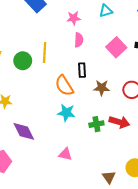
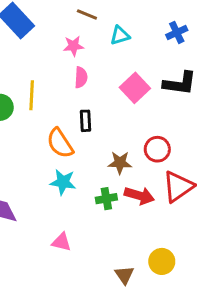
brown star: (102, 88) -> (120, 163), moved

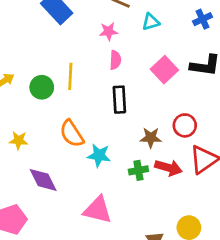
black rectangle: (85, 121) -> (119, 100), size x1.4
orange semicircle: (60, 143) -> (72, 134), moved
pink triangle: (62, 242) -> (98, 210), size x1.6

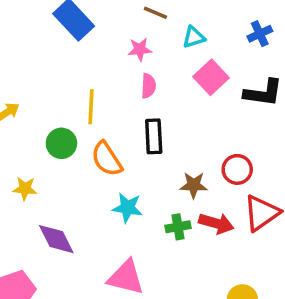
pink square: (164, 70) -> (211, 77), moved
green circle: (42, 87) -> (61, 143), moved
orange semicircle: (72, 134) -> (107, 159), moved

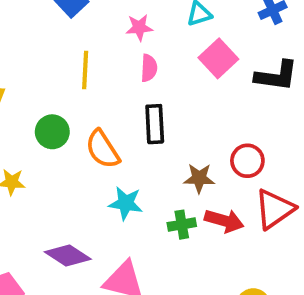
yellow line: (91, 107) -> (85, 70), moved
purple diamond: (56, 239) -> (68, 255), moved, turned -30

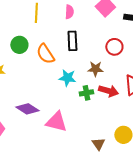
red circle: (247, 161) -> (114, 47), moved
cyan star: (126, 203) -> (67, 78), moved

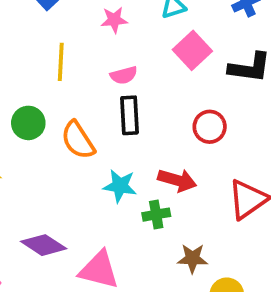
pink semicircle: (69, 12) -> (124, 75), moved, turned 72
brown star: (95, 69) -> (192, 258), moved
red arrow: (108, 91) -> (177, 180), moved

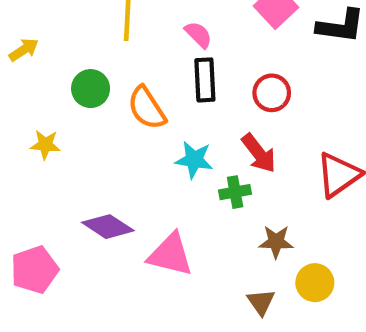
pink semicircle: (124, 75) -> (198, 35), turned -120
red circle: (210, 127) -> (272, 93), moved
red arrow: (177, 180) -> (259, 153), turned 36

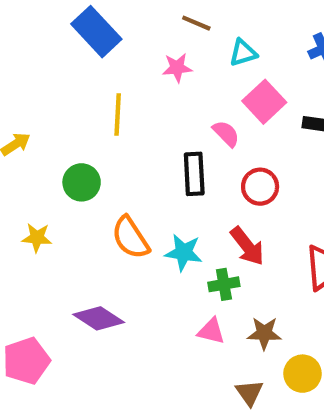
pink semicircle: (198, 35) -> (226, 134), moved
orange semicircle: (147, 108) -> (130, 238), moved
pink triangle: (170, 255) -> (211, 331), moved, size x0.6

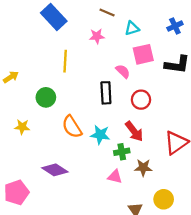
pink square: (264, 102) -> (143, 54), turned 30
brown star: (264, 333) -> (143, 168), moved

